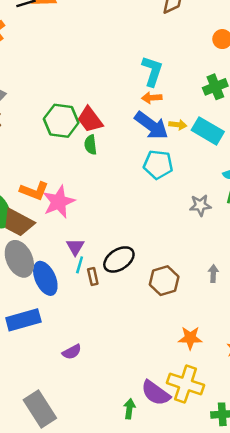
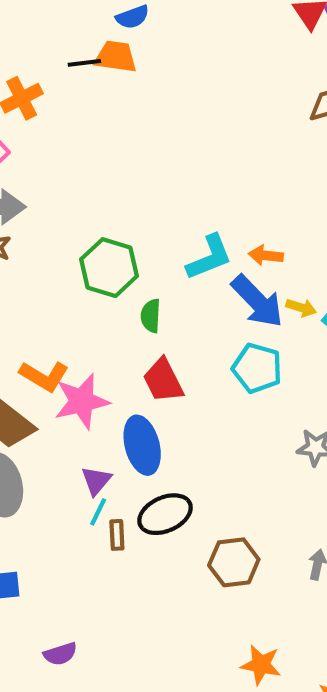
cyan L-shape: (152, 71) -> (209, 257), moved, turned 40
red trapezoid: (90, 120) -> (163, 380), moved
blue ellipse: (45, 278) -> (142, 445), moved

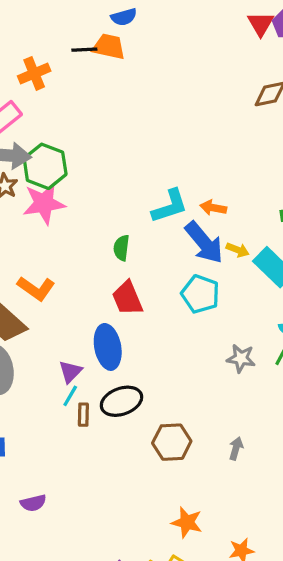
green hexagon: (109, 268) -> (45, 166), moved
pink star: (82, 401) -> (44, 203), moved

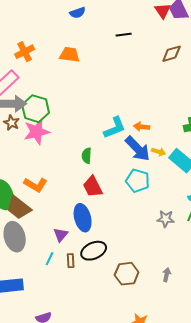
orange trapezoid: (109, 47) -> (70, 55), moved
black line: (84, 50) -> (124, 35), moved
cyan line: (70, 396) -> (50, 259), moved

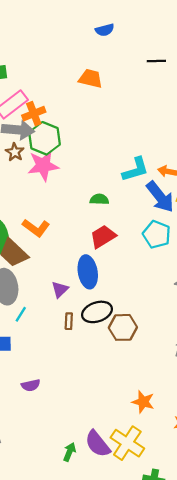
orange cross: (25, 52) -> (34, 114), moved
green semicircle: (87, 156) -> (99, 199), turned 84
red trapezoid: (93, 187) -> (103, 236), turned 80
cyan line: (50, 259) -> (21, 314), moved
brown hexagon: (127, 274) -> (123, 327), moved

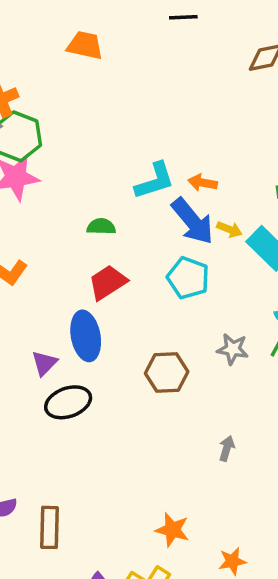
black ellipse: (97, 312) -> (68, 402), moved
brown rectangle: (69, 321) -> (50, 527), moved, size x1.6
brown hexagon: (123, 327) -> (167, 372), moved

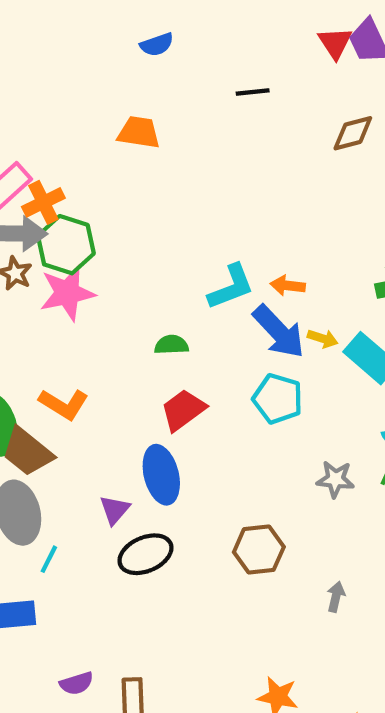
brown hexagon: (167, 372) -> (259, 550), moved

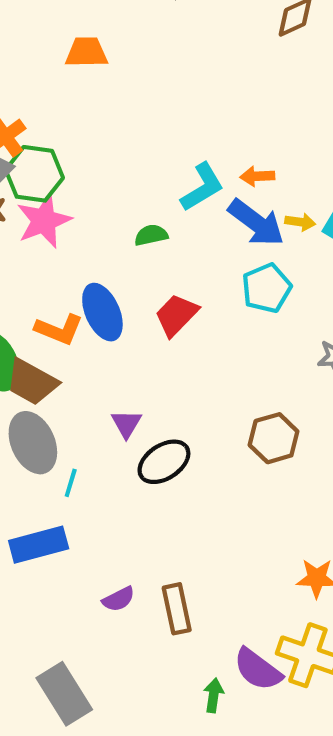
green semicircle: (171, 345) -> (151, 235), moved
cyan pentagon: (278, 399) -> (267, 288), turned -30
blue ellipse: (161, 475) -> (102, 312), moved

